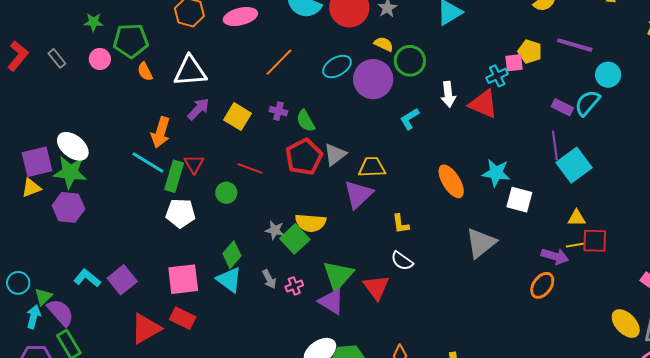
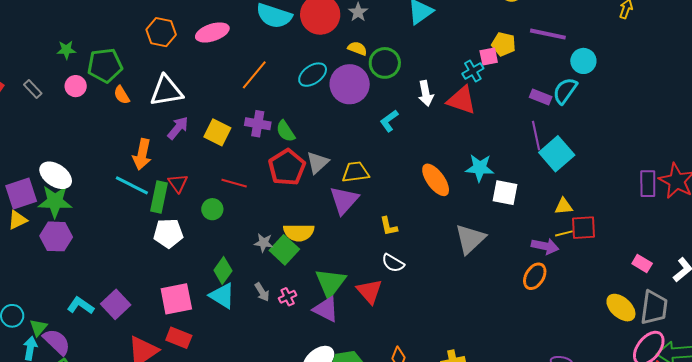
purple cross: (278, 111) -> (258, 124), size x1.4

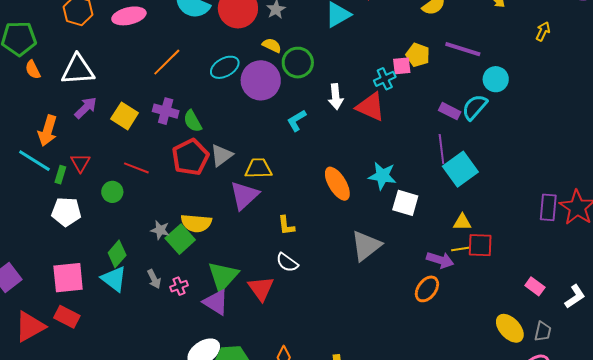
green rectangle: (159, 197) -> (60, 175), size x0.6
gray trapezoid: (654, 308) -> (543, 331), size x0.6

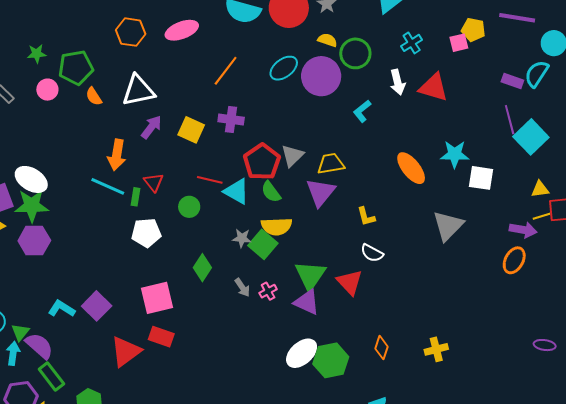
cyan cross: (385, 79) -> (412, 43), moved
green semicircle: (193, 121) -> (271, 192), moved
cyan triangle: (114, 279) -> (237, 191), moved

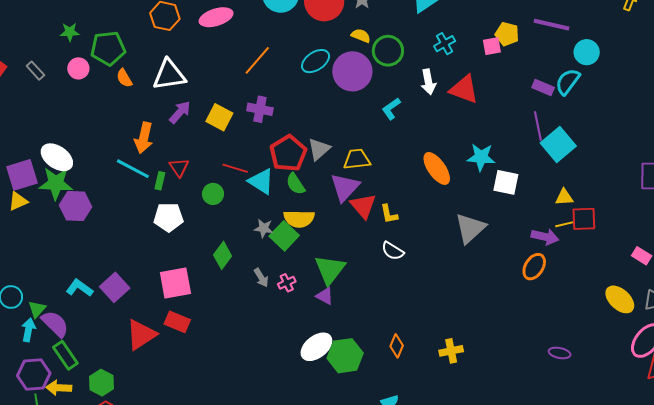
purple hexagon: (34, 241) -> (76, 206), moved
red triangle: (350, 282) -> (363, 206), moved
purple triangle: (307, 302) -> (325, 296), size x0.7

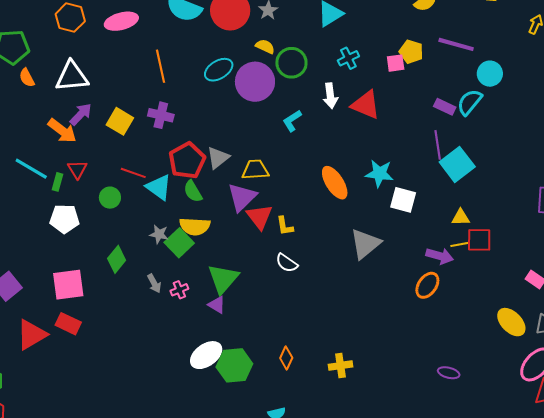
orange line: (257, 60) -> (161, 66), turned -56
orange arrow: (144, 138) -> (62, 131), moved, turned -68

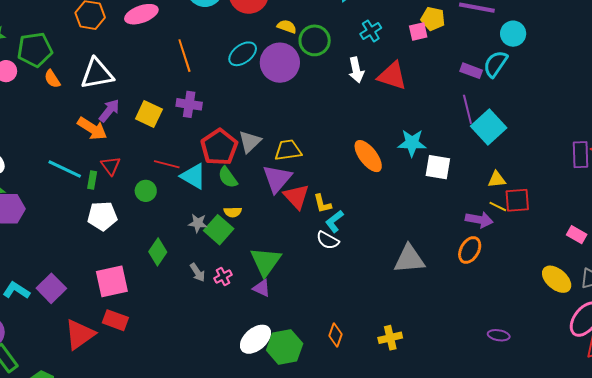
cyan L-shape: (292, 121) -> (334, 221), moved
yellow semicircle: (195, 226) -> (233, 212), size x0.6
gray triangle: (365, 244) -> (409, 259), moved, turned 40
yellow line: (459, 244) -> (498, 206), turned 42

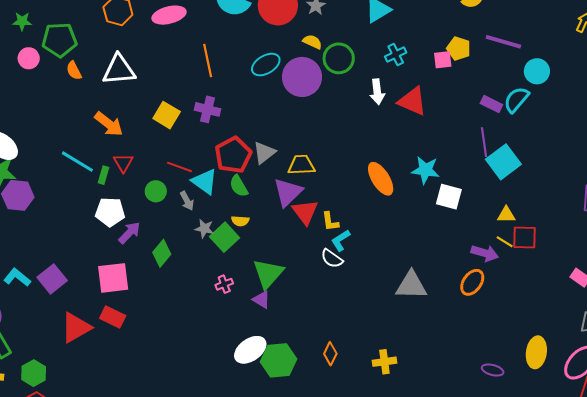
purple arrow: (109, 111) -> (129, 233), moved
gray arrow: (197, 272) -> (187, 201), moved
yellow ellipse: (557, 279) -> (536, 352), moved, turned 52

